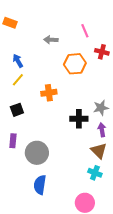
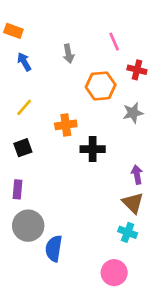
gray arrow: (51, 40) -> (68, 54), turned -104
blue arrow: (18, 61) -> (24, 62), moved
gray star: (101, 108) -> (133, 113), moved
black cross: (79, 119) -> (93, 149), moved
gray circle: (37, 153) -> (28, 226), moved

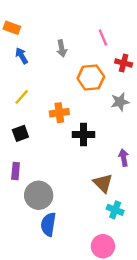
brown triangle: (133, 203) -> (103, 183), moved
gray circle: (28, 226) -> (39, 195), moved

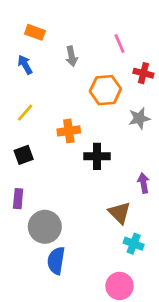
orange rectangle: (12, 28) -> (35, 32), moved

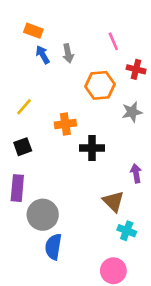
blue arrow: (25, 65) -> (43, 55), moved
purple rectangle: (18, 199) -> (17, 188), size x1.4

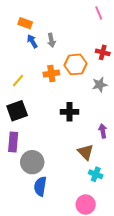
pink line: (113, 41) -> (99, 13), moved
orange cross: (65, 124) -> (51, 74), moved
black square: (23, 147) -> (17, 111), size x1.5

